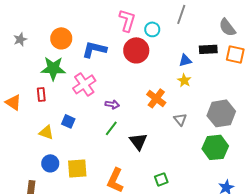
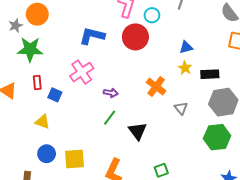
orange circle: (61, 38) -> (37, 14), moved
black rectangle: (208, 49) -> (210, 74), moved
green star: (53, 68) -> (30, 49), moved
blue square: (68, 121) -> (55, 95), moved

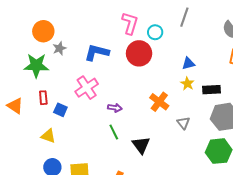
gray star: (16, 26) -> (59, 48), moved
green line: (110, 118) -> (114, 132), turned -63

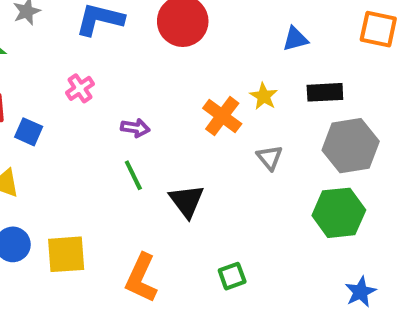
blue triangle: (188, 63) -> (295, 39), moved
yellow star: (187, 84) -> (264, 96), moved
pink cross: (87, 88) -> (80, 88), size x0.6

